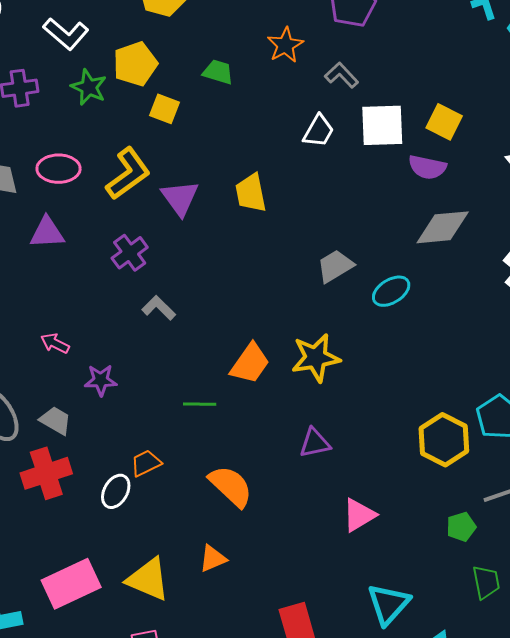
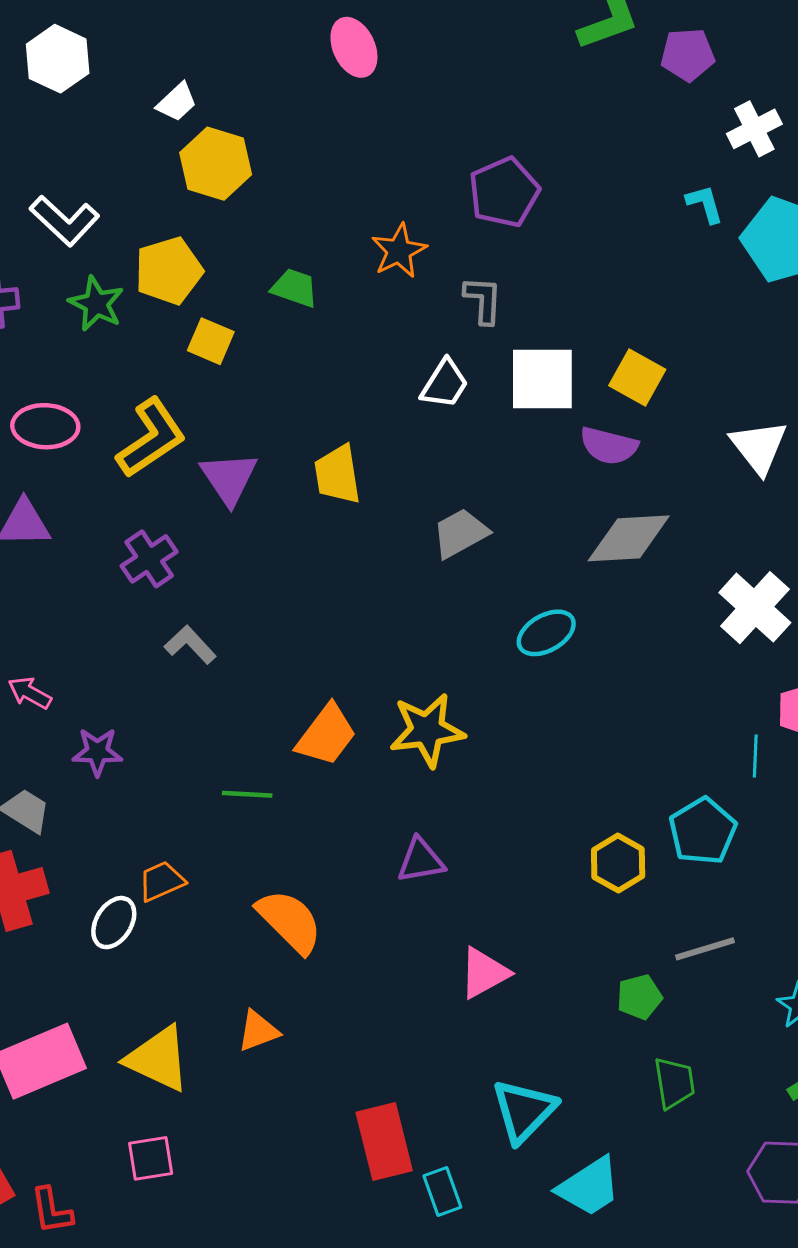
gray L-shape: (342, 75) -> (483, 300), turned 44
gray trapezoid: (335, 266) -> (460, 533), moved
yellow hexagon: (444, 440) -> (618, 863), size x0.7

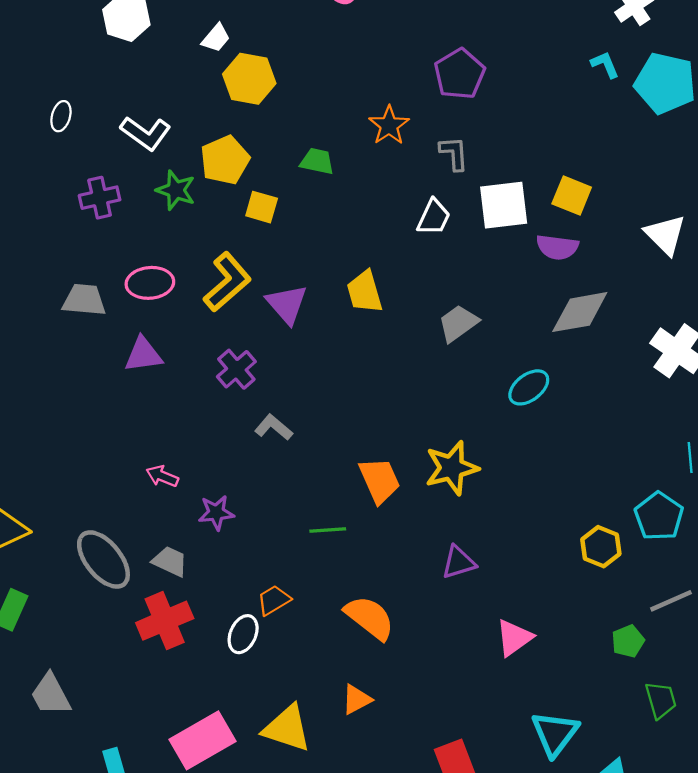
orange trapezoid: (326, 735) -> (379, 480), turned -54

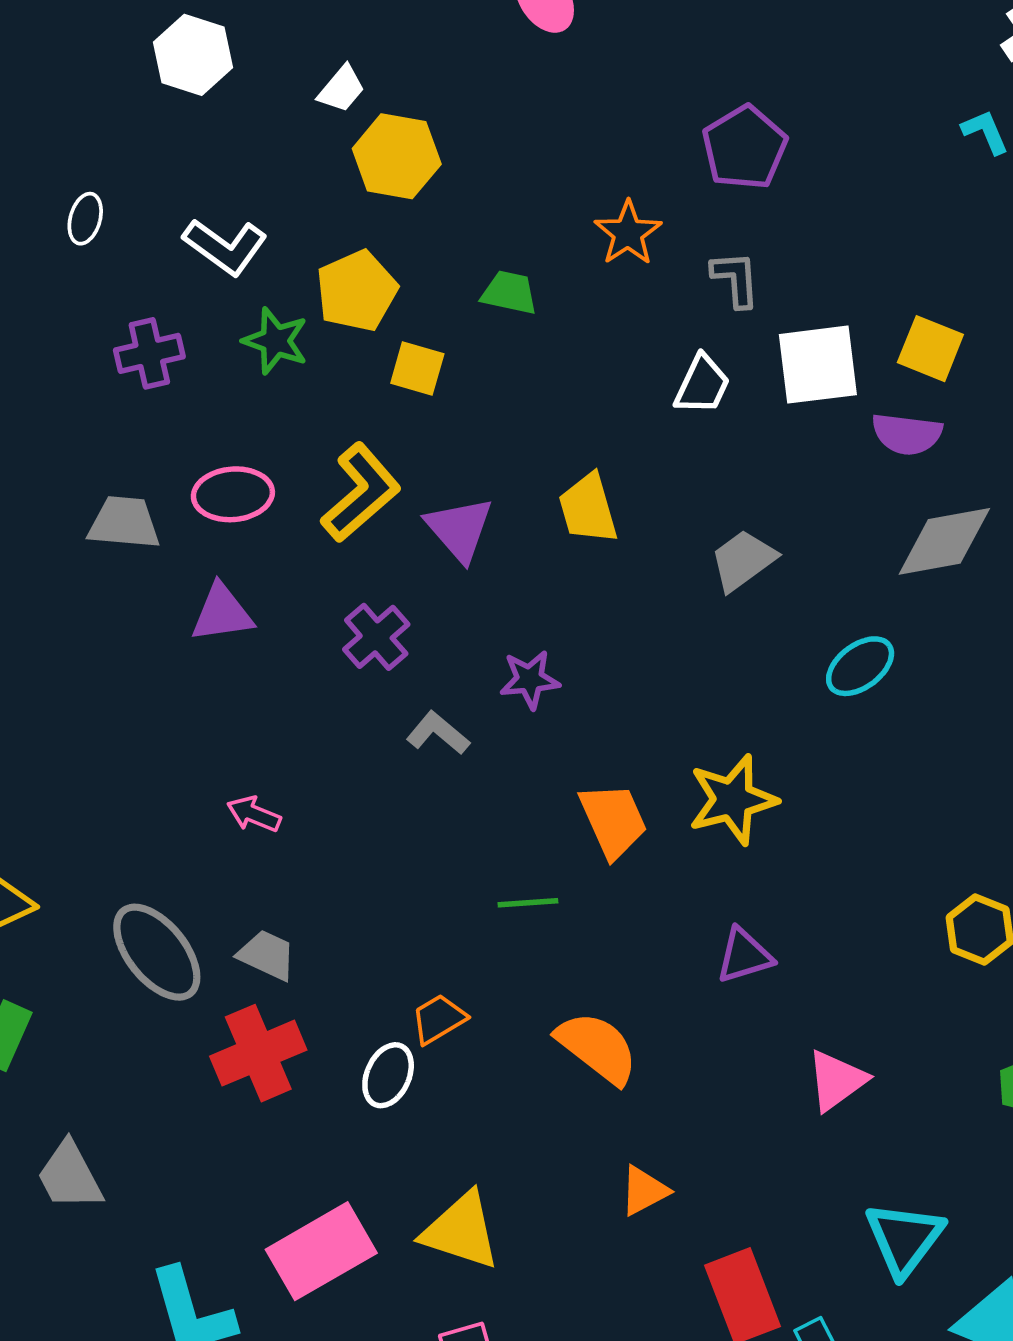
purple star: (216, 513) -> (530, 679), moved
orange triangle: (357, 699) -> (644, 1191), moved

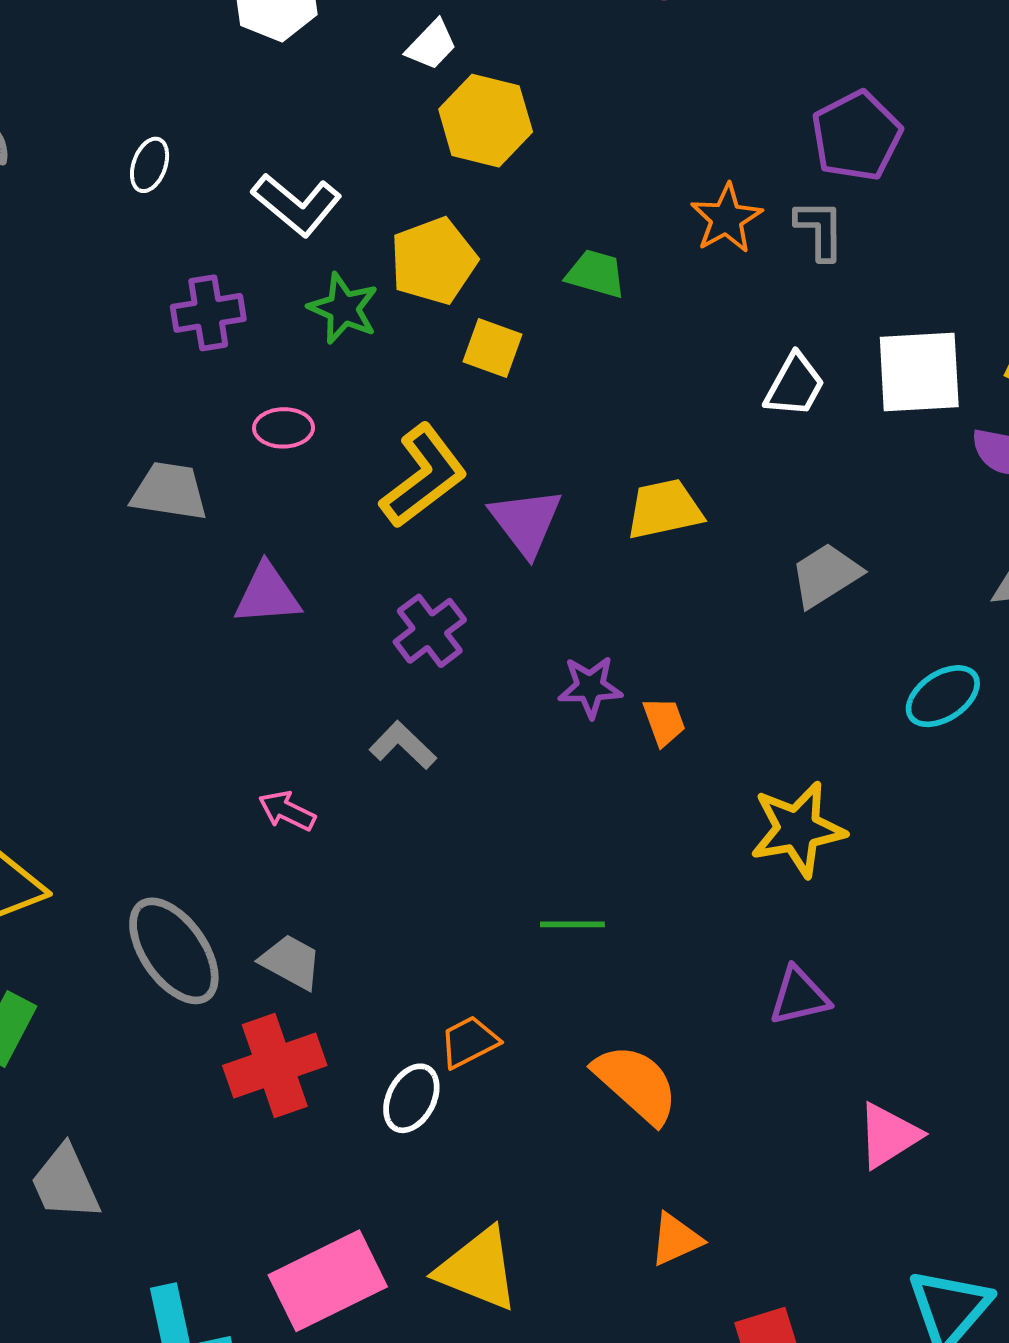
gray L-shape: (736, 279) -> (820, 230), moved
pink ellipse: (233, 494) -> (284, 428), moved, size x0.7
yellow trapezoid: (588, 509) -> (664, 509), turned 90
gray L-shape: (438, 733) -> (403, 745), moved
orange trapezoid: (613, 820) -> (664, 721), moved, size x0.6

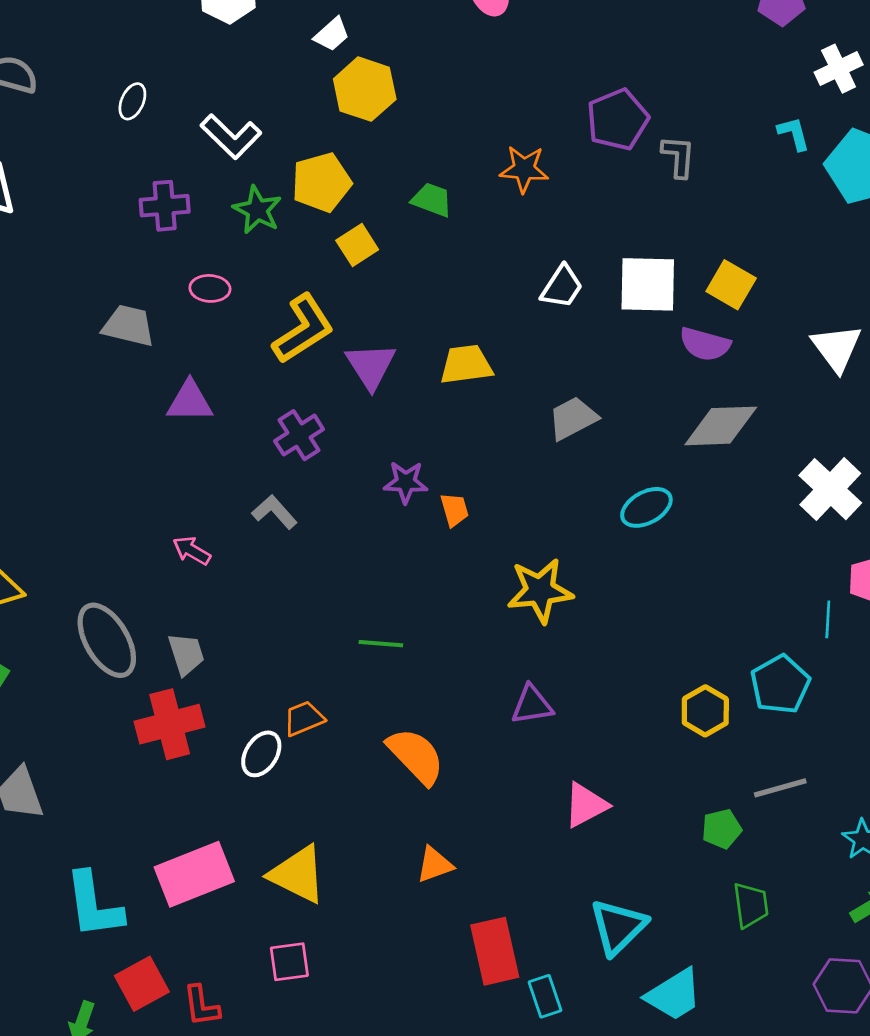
orange star: (726, 219) -> (524, 169), turned 30
gray L-shape: (820, 230) -> (678, 156), moved
yellow square: (492, 348) -> (357, 245), turned 33
gray trapezoid: (291, 962) -> (186, 654), turned 39

